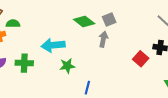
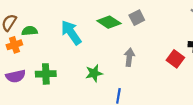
gray arrow: (103, 39) -> (129, 57), moved
cyan arrow: (53, 45) -> (71, 33), moved, turned 65

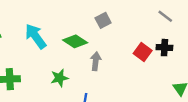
green diamond: (109, 22) -> (75, 41), moved
red square: (175, 59) -> (143, 52), moved

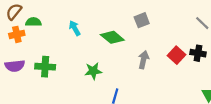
cyan arrow: (36, 36) -> (75, 28), size x0.6
gray arrow: (96, 61) -> (144, 60), moved

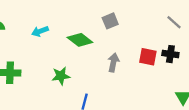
cyan arrow: (75, 28) -> (40, 31), turned -80
red square: (176, 55) -> (148, 57), turned -30

